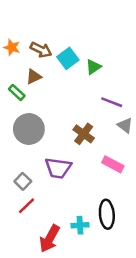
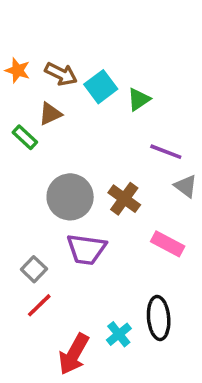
gray circle: (29, 129) -> (70, 197), moved
cyan cross: (80, 225) -> (119, 334), turned -35

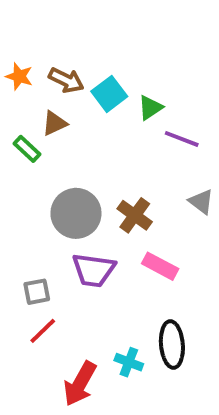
purple line: (166, 152) -> (182, 139), moved
pink rectangle: (168, 244) -> (160, 266), moved
gray square: (34, 269) -> (37, 292), turned 35
cyan cross: (119, 334) -> (129, 362), turned -30

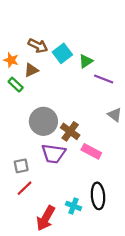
orange star: (19, 76) -> (11, 60), moved
brown cross: (135, 215) -> (70, 131), moved

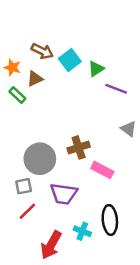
gray circle: (43, 121) -> (40, 159), moved
brown cross: (70, 131) -> (79, 147), turned 36
purple trapezoid: (53, 154) -> (64, 194), moved

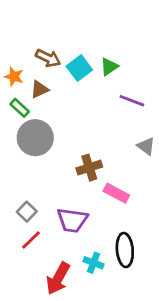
green triangle: (96, 69) -> (109, 67), moved
gray circle: (40, 159) -> (35, 138), moved
gray square: (24, 186) -> (27, 212), turned -35

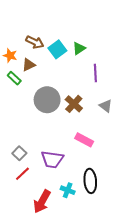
purple line: (132, 101) -> (95, 73), turned 66
gray circle: (35, 138) -> (47, 100), moved
brown cross: (89, 168) -> (74, 104), moved, turned -30

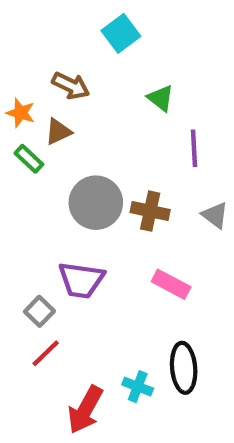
green triangle: (79, 48) -> (161, 98), turned -48
cyan square: (57, 49) -> (121, 33), moved
brown cross: (74, 104) -> (150, 211), turned -30
purple trapezoid: (52, 159) -> (81, 280), moved

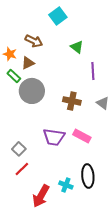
gray circle: (96, 203) -> (32, 91), moved
purple trapezoid: (81, 280) -> (54, 137), moved

